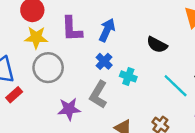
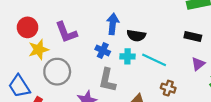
blue arrow: (107, 30) -> (113, 24), moved
black semicircle: (157, 45) -> (136, 36), moved
cyan line: (176, 86) -> (154, 60), moved

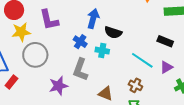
cyan line: (154, 60) -> (142, 60), moved

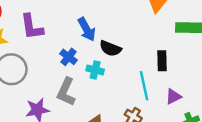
blue arrow: (93, 19) -> (87, 29), turned 132
black rectangle: (165, 41) -> (162, 61), moved, turned 63
cyan line: (142, 60) -> (144, 86), turned 40

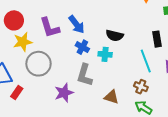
blue arrow: (87, 29) -> (77, 24), moved

